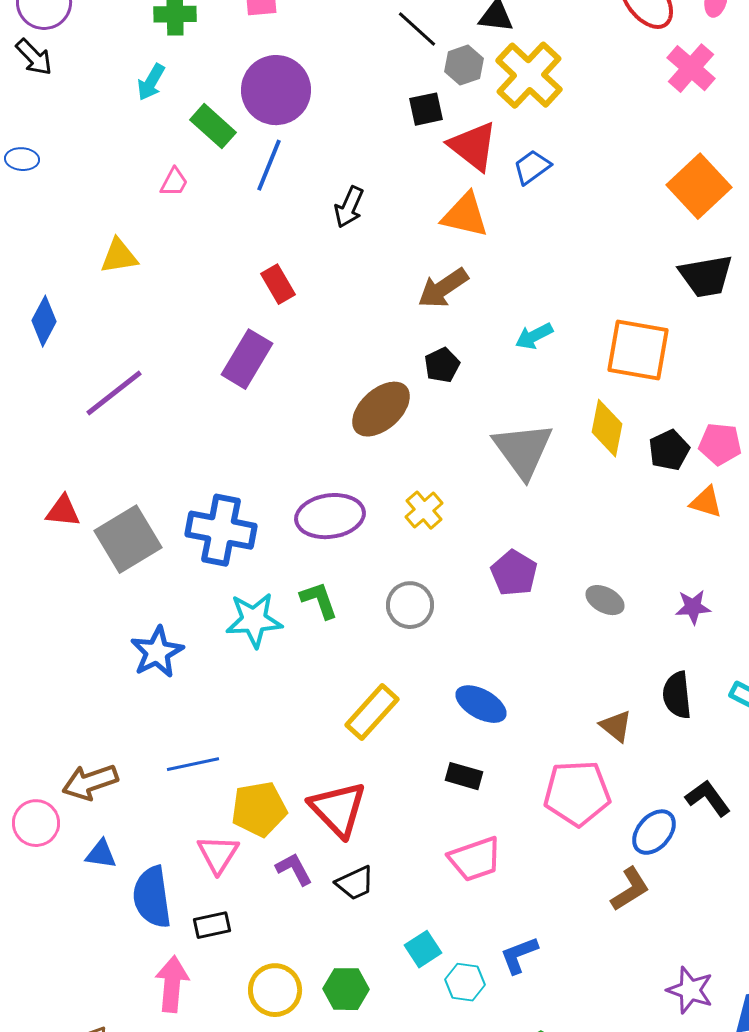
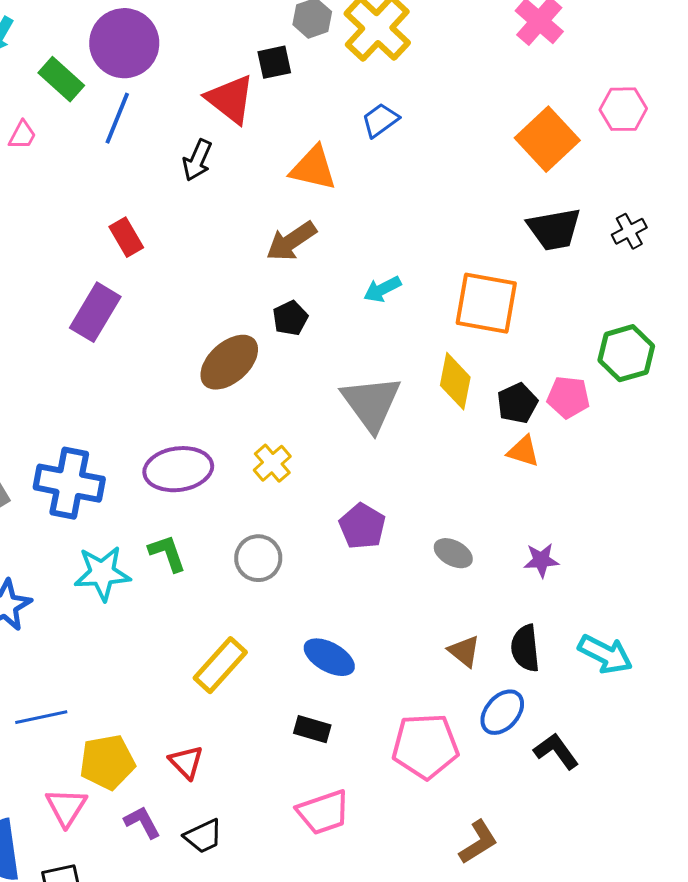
red triangle: (473, 146) -> (230, 99), moved
orange triangle: (706, 502) -> (523, 451), moved
brown triangle: (616, 726) -> (464, 651), moved
red triangle: (338, 809) -> (186, 762), size x0.6
blue ellipse: (654, 832) -> (502, 712), moved

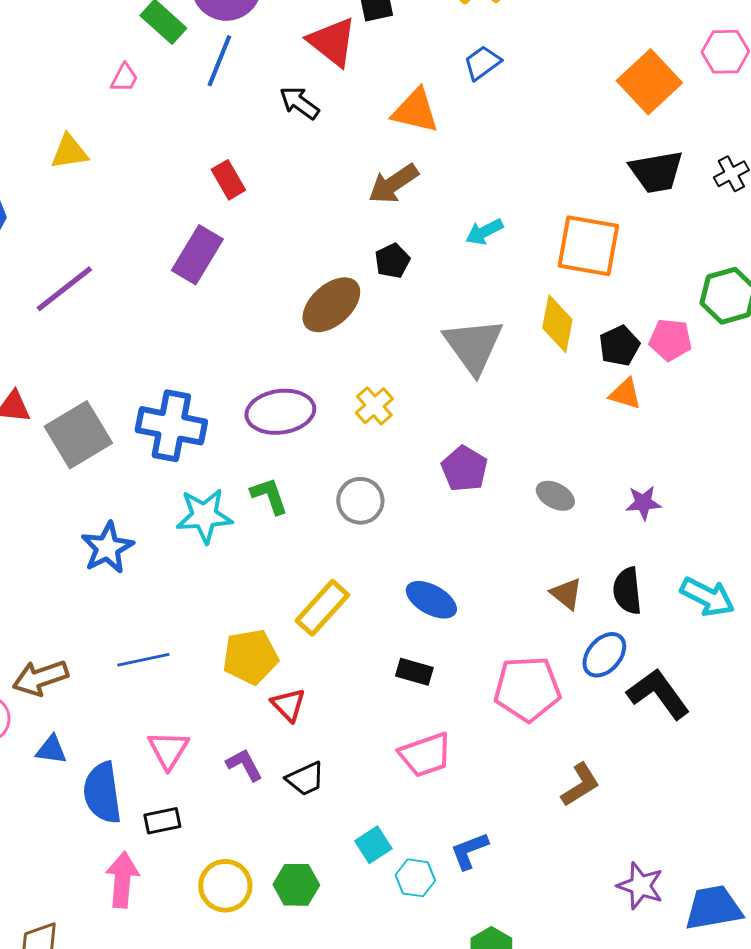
black arrow: (197, 160) -> (299, 103), turned 102
black L-shape: (556, 751) -> (658, 694), size x1.4
yellow pentagon: (107, 762) -> (250, 657), moved

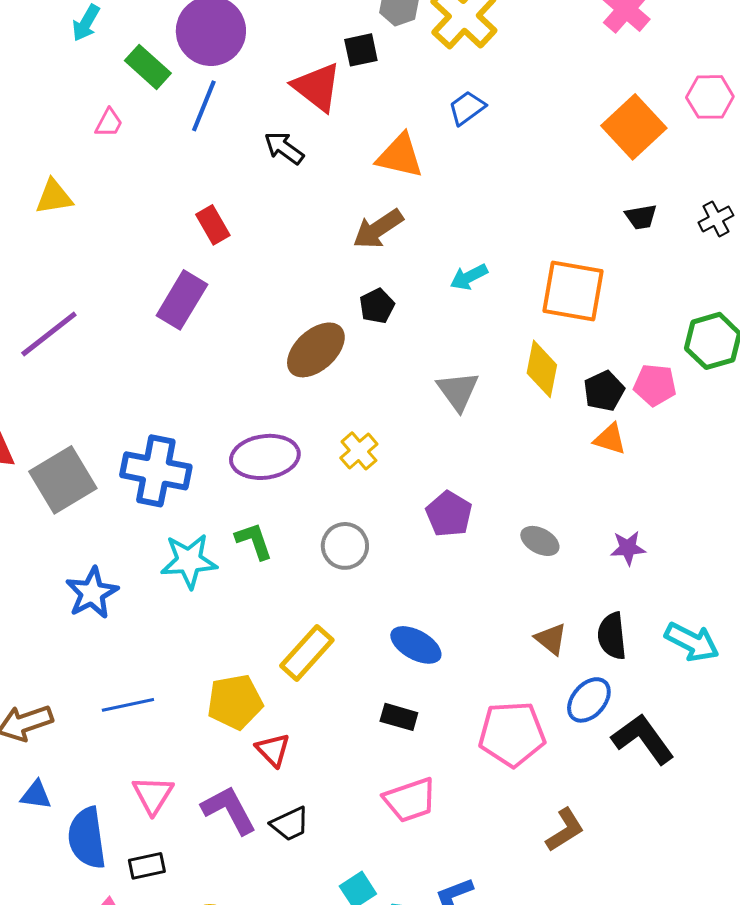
black trapezoid: (656, 172) -> (641, 217), size x0.6
gray triangle: (473, 346) -> (458, 391), size x0.7
purple L-shape: (244, 765) -> (229, 810), size x1.5

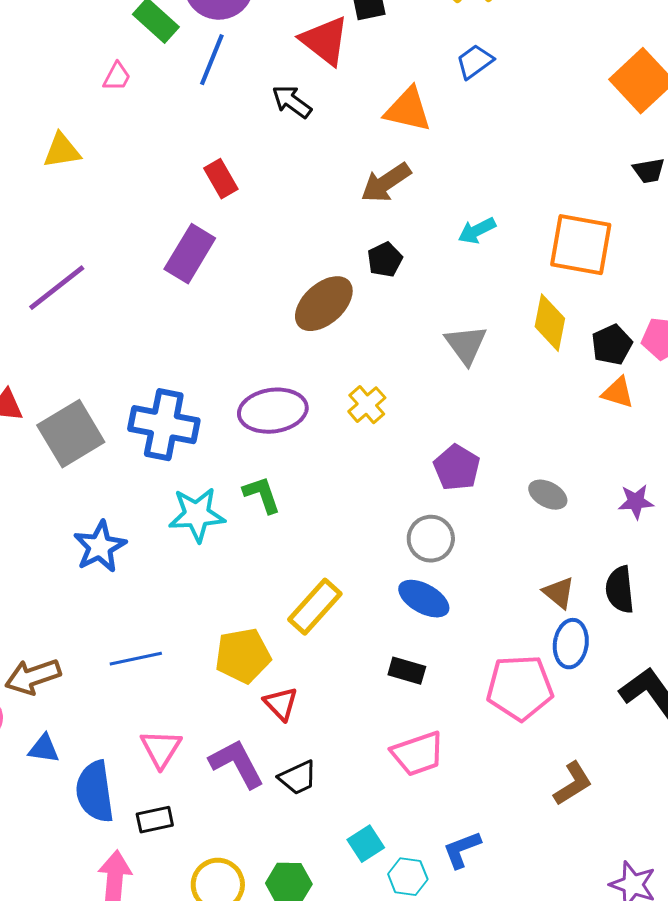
gray circle: (345, 546) -> (431, 539), moved
blue ellipse: (589, 700) -> (571, 644), moved, turned -33

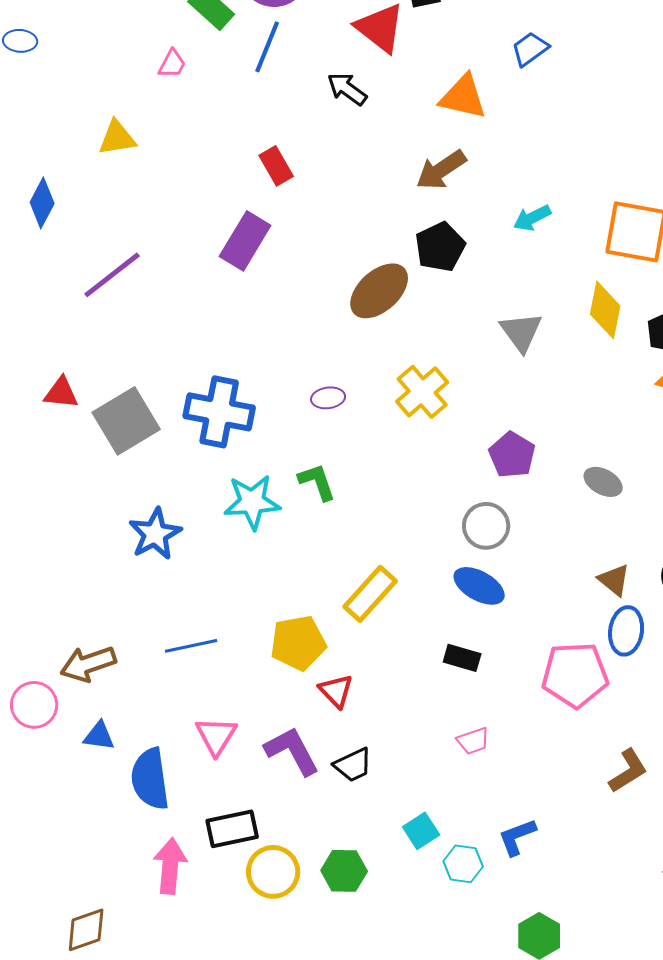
black pentagon: (385, 260) -> (440, 247), size x1.4
yellow cross: (367, 405) -> (422, 392), size x1.4
purple ellipse: (273, 411) -> (328, 398), size x0.5
pink trapezoid: (418, 754) -> (473, 741), size x0.6
black rectangle: (155, 820) -> (232, 829), moved, size x1.4

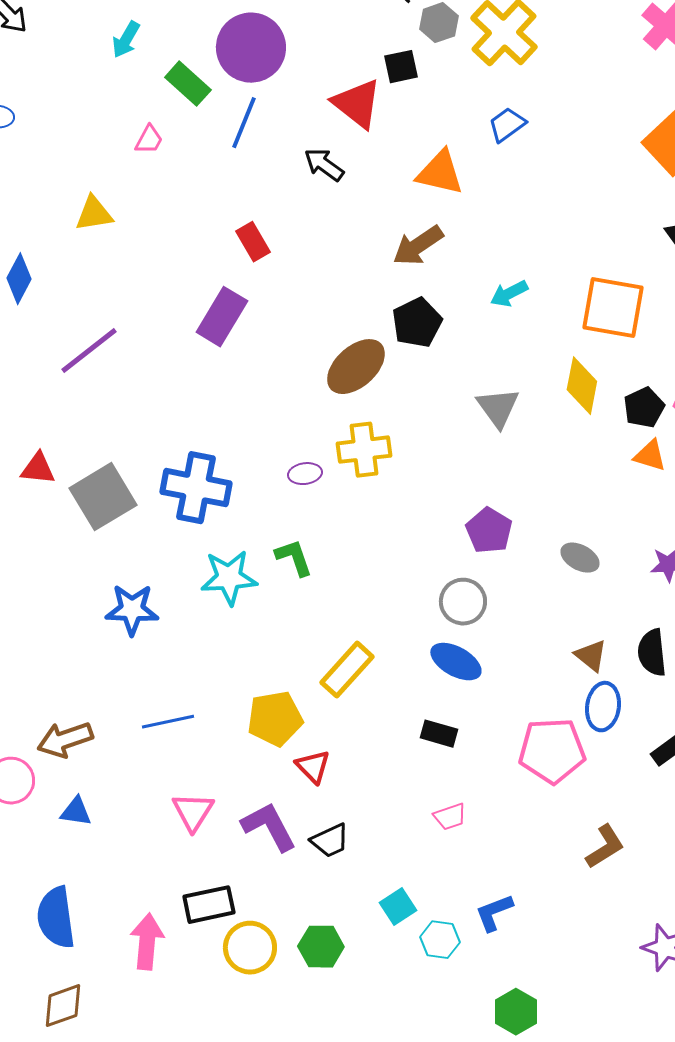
yellow cross: (422, 392) -> (364, 450), moved, turned 34
blue star: (155, 534) -> (132, 610), turned 30
blue semicircle: (150, 779) -> (56, 918), moved

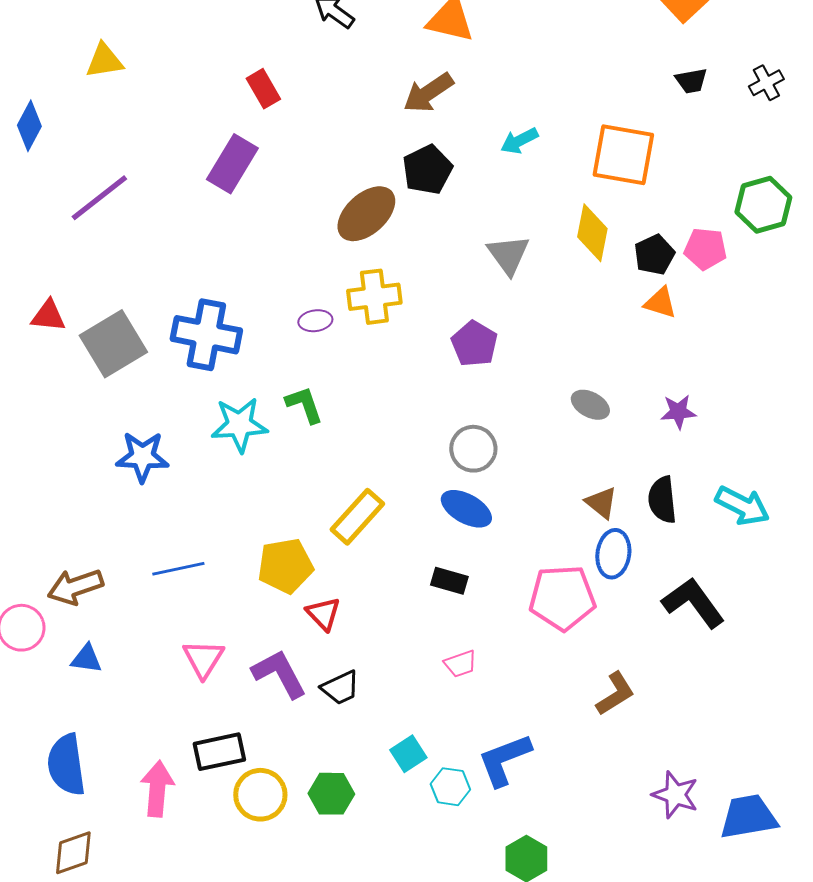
purple pentagon: (489, 531) -> (474, 344), moved
blue L-shape: (494, 913) -> (504, 760), size x1.4

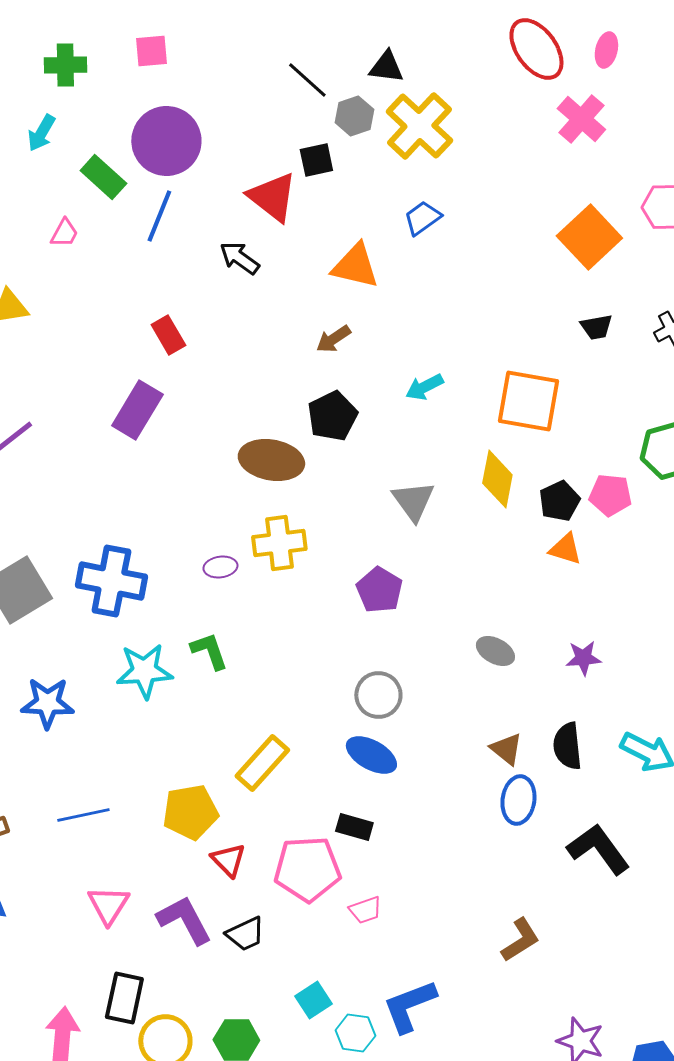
brown arrow: (428, 93) -> (333, 339), size x0.7
brown ellipse: (366, 214) -> (271, 460), turned 52
pink pentagon: (562, 598) -> (307, 869), moved
black rectangle: (219, 752) -> (124, 998), turned -66

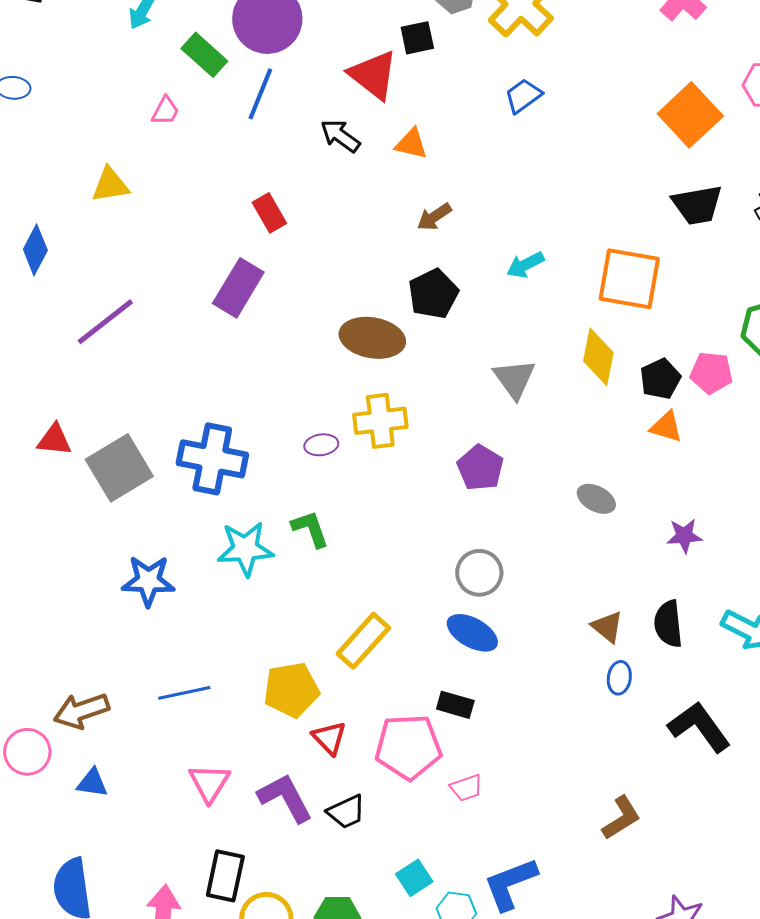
orange triangle: (355, 266) -> (411, 144), moved, size x0.7
black trapezoid: (596, 327) -> (697, 205), size x1.6
gray ellipse: (495, 651) -> (596, 499), moved
blue ellipse: (518, 800) -> (619, 678), size x0.7

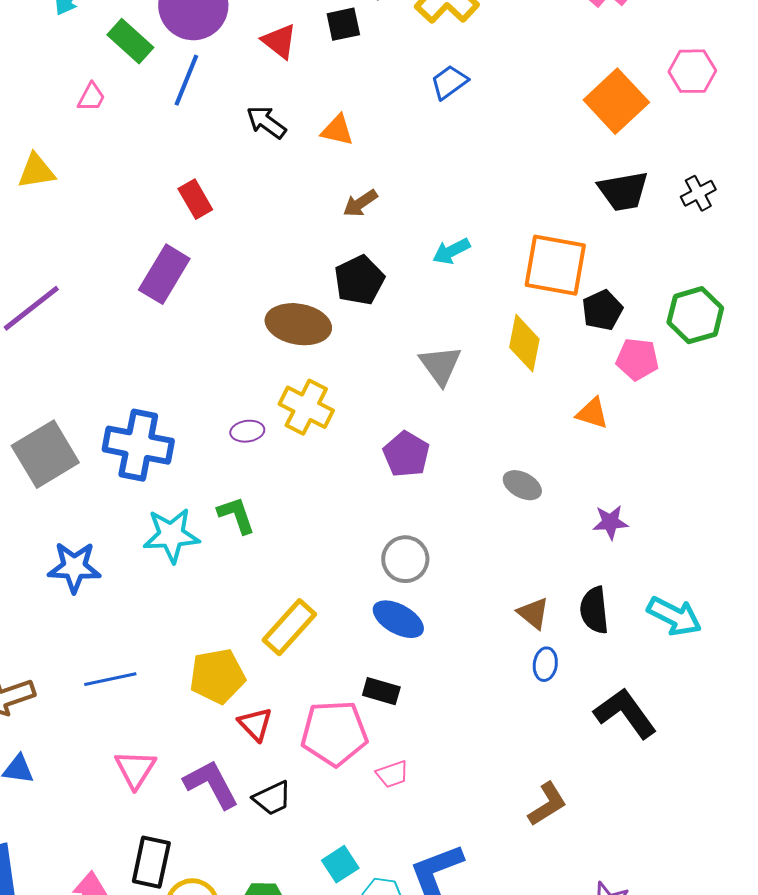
red triangle: (373, 75) -> (279, 41), moved, size x0.7
black pentagon: (660, 379) -> (602, 310), moved
yellow cross: (380, 421) -> (306, 407), turned 34

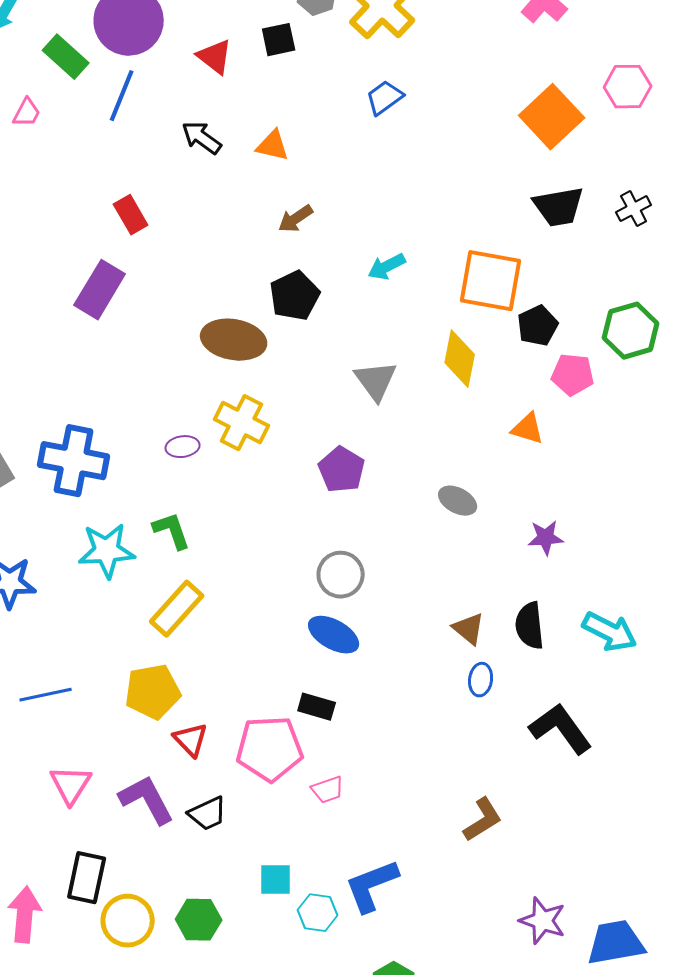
yellow rectangle: (289, 627) -> (177, 609), moved
cyan square: (340, 864) -> (276, 880), turned 33

